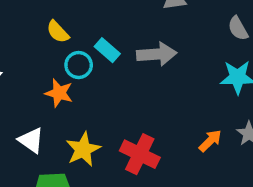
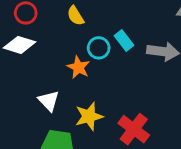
yellow semicircle: (58, 32) -> (75, 16), moved

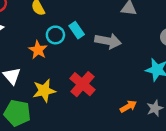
red cross: (134, 129) -> (82, 84), moved

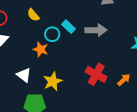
red cross: (82, 84) -> (96, 74), moved

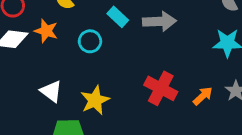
cyan circle: (52, 34) -> (90, 41), moved
orange star: (41, 49) -> (46, 31), moved

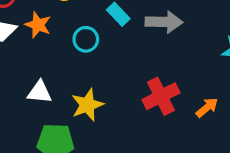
red cross: (161, 88) -> (161, 96), turned 32
white triangle: (51, 91) -> (40, 92), turned -35

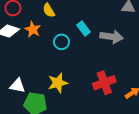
white triangle: (40, 92) -> (17, 86), moved

